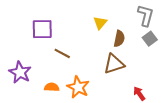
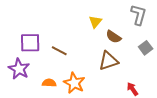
purple square: (42, 29) -> (30, 43), moved
brown semicircle: (119, 39) -> (113, 37), turned 112
gray square: (150, 39) -> (146, 48), moved

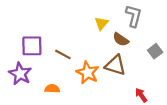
gray L-shape: (139, 15) -> (134, 16), moved
brown triangle: (108, 61) -> (115, 65), turned 35
orange star: (74, 83) -> (88, 73), moved

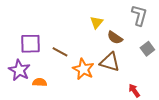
gray L-shape: (134, 16) -> (139, 15), moved
orange semicircle: (52, 89) -> (40, 82), moved

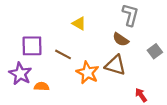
gray L-shape: (139, 15) -> (130, 15), moved
yellow triangle: (97, 22) -> (79, 23), moved, turned -40

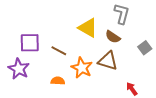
yellow triangle: (79, 23) -> (88, 28), moved, size x1.5
orange semicircle: (42, 87) -> (58, 81), moved

